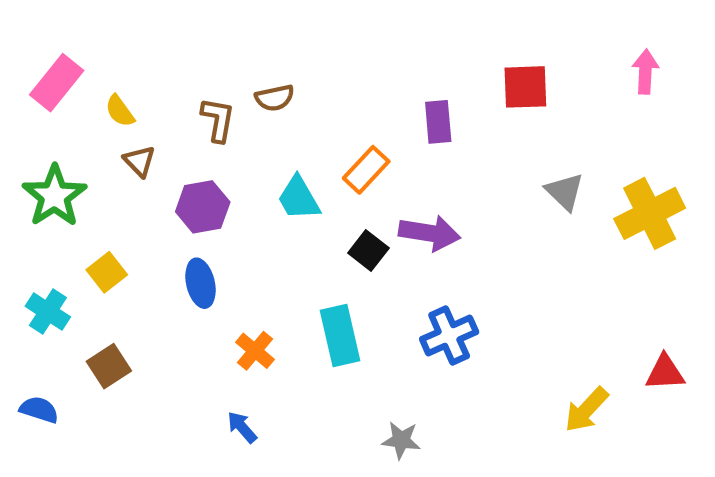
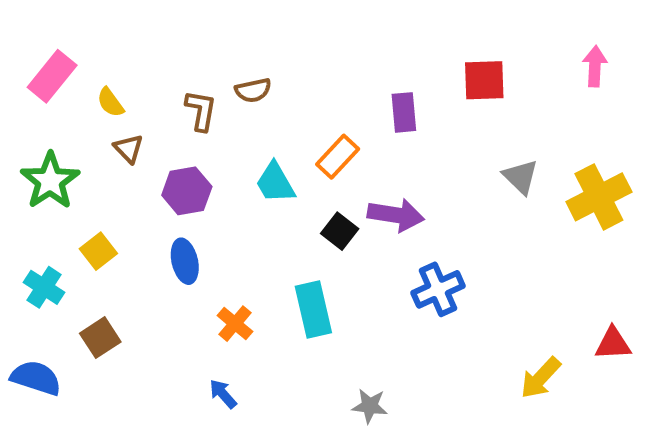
blue cross: (449, 336) -> (438, 289), moved
blue semicircle: (39, 410) -> (36, 378), size x1.4

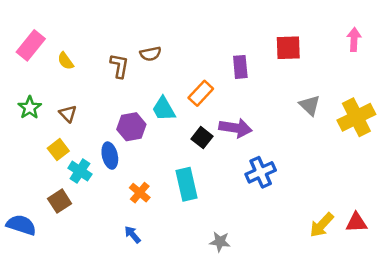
brown triangle: (128, 149) -> (68, 114), moved
green star: (50, 181) -> (30, 108), size x0.7
purple hexagon: (187, 191) -> (131, 127), moved
cyan cross: (44, 287) -> (80, 171), moved
red triangle: (613, 344) -> (356, 223), moved

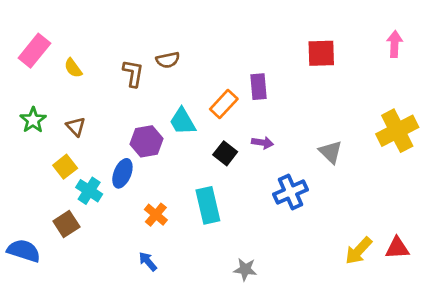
purple rectangle: (240, 67) -> (259, 87), moved
gray triangle: (310, 105) -> (331, 152), moved
purple arrow: (236, 128) -> (263, 143), size x0.6
blue ellipse: (110, 156) -> (122, 173), turned 35

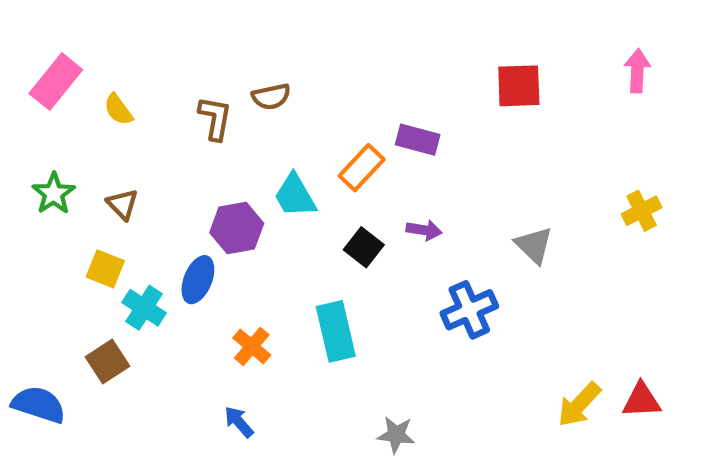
purple rectangle: (259, 87) -> (418, 140), turned -70
yellow cross: (397, 131) -> (642, 211), size x0.6
yellow square: (65, 167) -> (105, 269), turned -30

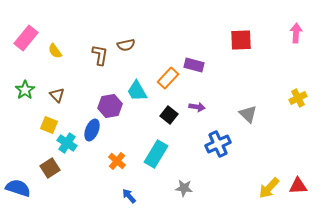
cyan rectangle: (336, 331) -> (156, 154), turned 44
blue arrow: (239, 422) -> (129, 196), moved
gray star: (396, 435) -> (184, 188), moved

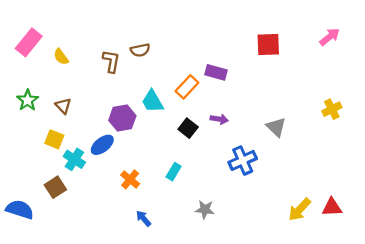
pink arrow: (296, 33) -> (330, 37), turned 48
blue ellipse: (92, 130) -> (102, 145), turned 30
cyan rectangle: (156, 154) -> (174, 172), size x0.6

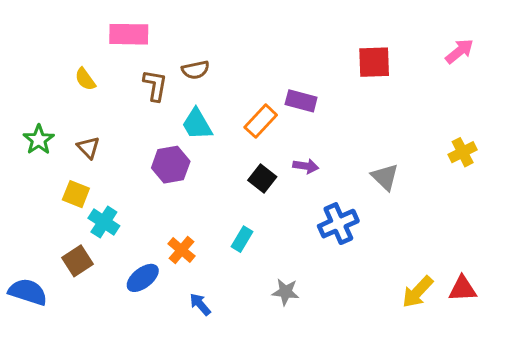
pink rectangle: (29, 42) -> (129, 34), moved, turned 52
cyan trapezoid: (152, 101) -> (197, 124), moved
blue ellipse: (102, 145) -> (143, 278), moved

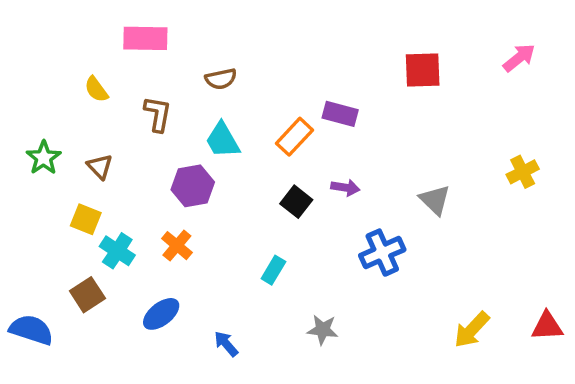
brown L-shape: (155, 85) -> (158, 114), moved
orange cross: (182, 250) -> (177, 246), moved
red triangle: (463, 289) -> (547, 326), moved

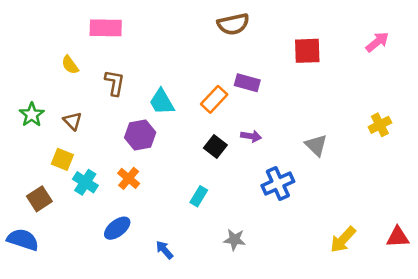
brown semicircle: (221, 79) -> (233, 24), moved, size x1.4
brown square: (87, 295) -> (39, 199), moved

